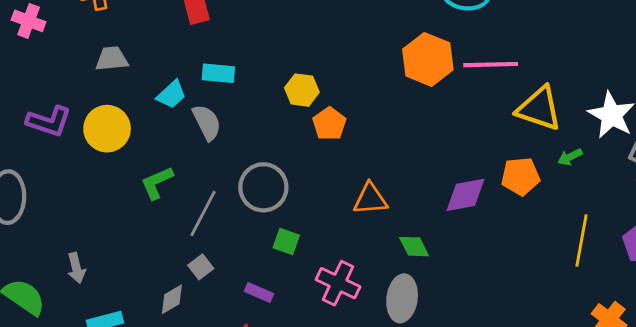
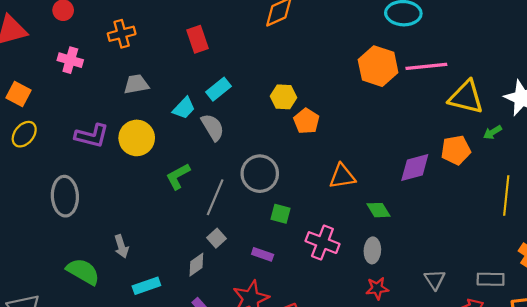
cyan rectangle: (218, 73) -> (219, 89), turned -40
gray ellipse: (402, 298) -> (372, 250), size x0.7

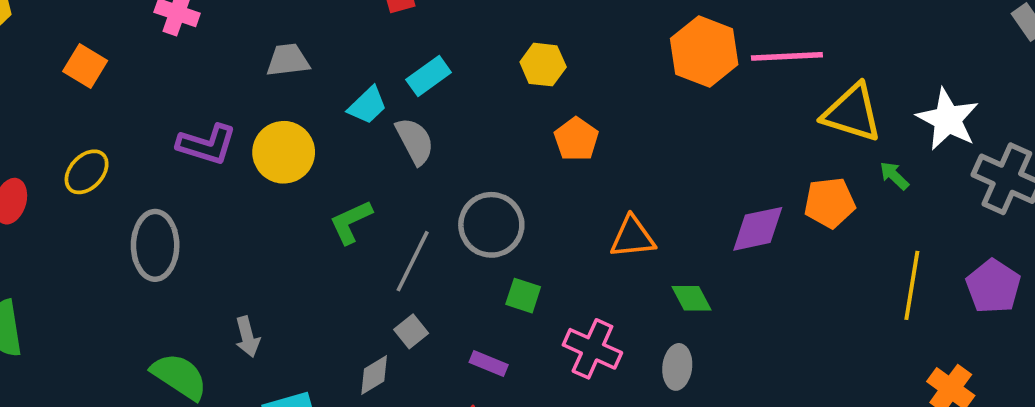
yellow hexagon: (284, 97) -> (543, 65), moved
green arrow: (493, 132) -> (894, 176), turned 72
yellow ellipse: (24, 134) -> (87, 172), moved

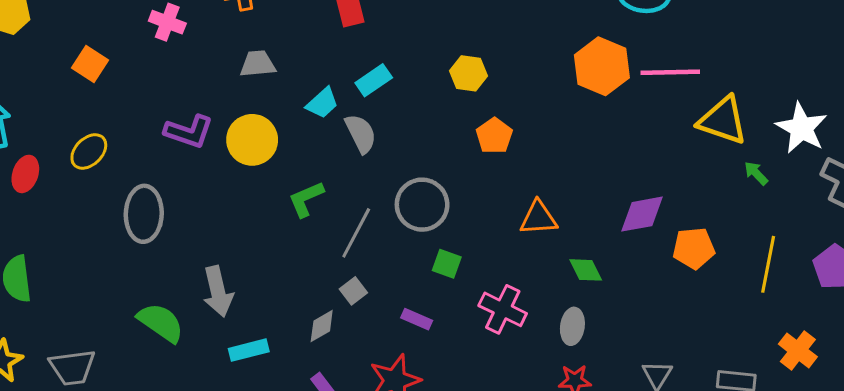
orange pentagon: (830, 203) -> (694, 248), moved
gray arrow: (247, 337) -> (218, 291), size x1.5

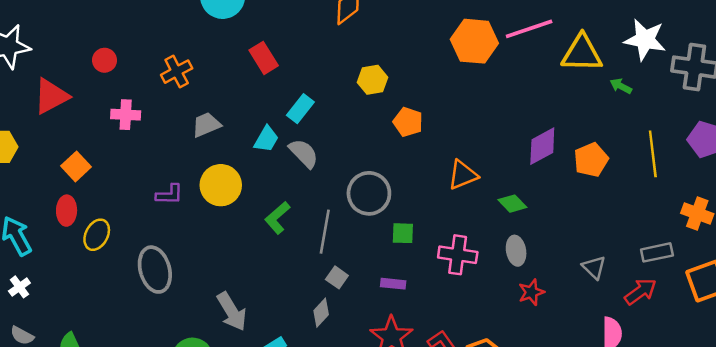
orange square: (90, 64) -> (76, 166), turned 32
purple L-shape: (189, 132) -> (169, 194), size x0.7
red ellipse: (25, 174) -> (67, 211), moved

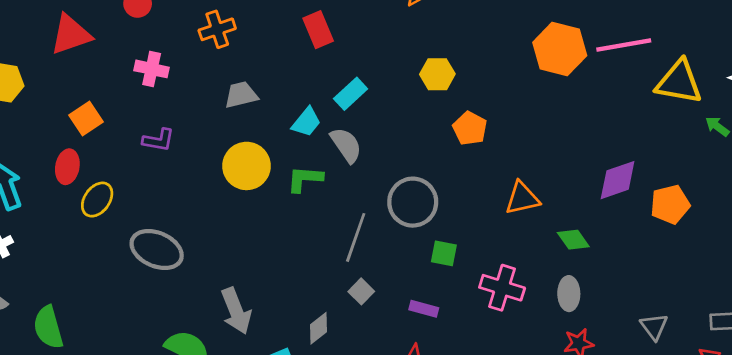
purple L-shape: (169, 194) -> (158, 140), moved
green L-shape: (277, 218) -> (305, 179), moved, turned 36
gray ellipse: (155, 270) -> (157, 250), turned -60
gray diamond: (321, 313) -> (318, 328), moved

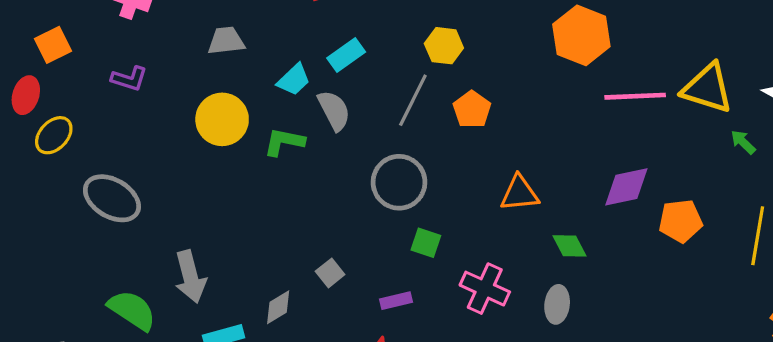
pink line: (624, 45) -> (635, 96), moved
gray line: (356, 237) -> (413, 100), moved
purple rectangle: (424, 309) -> (396, 301), turned -36

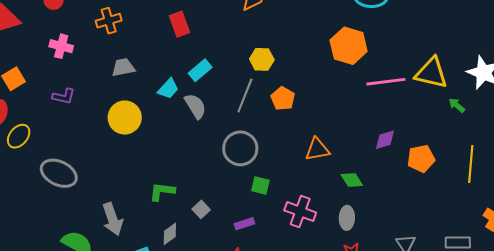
green L-shape: (284, 142) -> (162, 191), moved
purple diamond: (626, 187) -> (385, 140), size x0.7

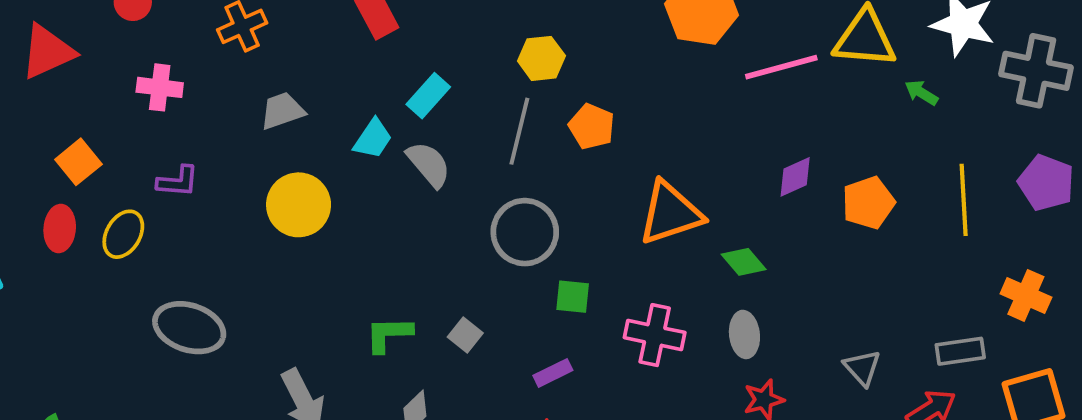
yellow ellipse: (19, 136) -> (123, 234), moved
orange triangle: (317, 149) -> (670, 213), size x1.4
gray square: (201, 209) -> (465, 335), moved

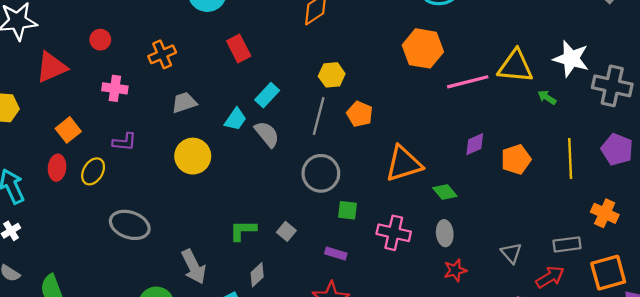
purple rectangle: (553, 373) -> (336, 254), turned 42

